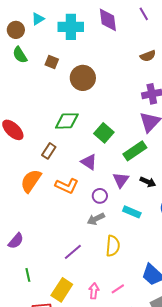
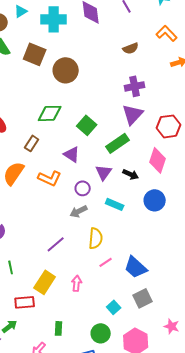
brown square: (52, 62) -> (35, 54), size x1.6
pink line: (118, 289) -> (106, 262), moved

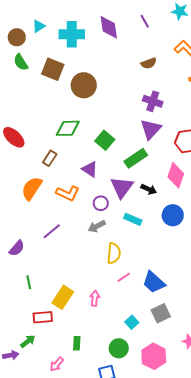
purple cross: (135, 86) -> (153, 101), turned 30
purple triangle: (104, 172) -> (122, 187), size x1.4
purple line: (56, 244) -> (52, 231), moved

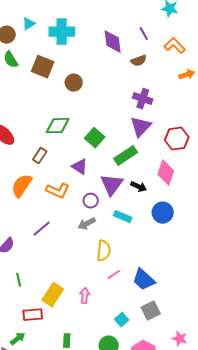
purple line: (145, 21) -> (144, 34), moved
purple diamond: (109, 27) -> (113, 42), moved
brown circle: (84, 85) -> (74, 83), size x0.7

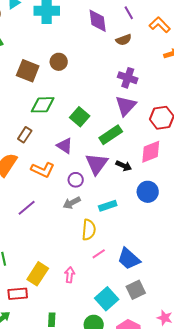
brown square: (43, 67) -> (28, 71), moved
pink diamond: (166, 173) -> (151, 152), turned 50
cyan rectangle: (123, 217) -> (108, 206), moved, turned -42
cyan square: (122, 320) -> (107, 299), size x1.6

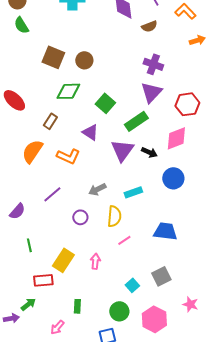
brown circle: (59, 62) -> (84, 60), moved
purple circle: (76, 180) -> (80, 217), moved
blue trapezoid: (129, 259) -> (165, 231), moved, turned 145
cyan square: (107, 299) -> (132, 285), size x0.6

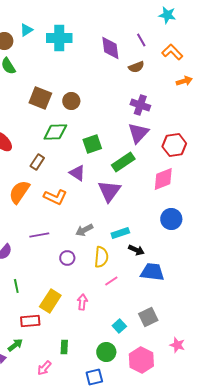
green square: (105, 103) -> (92, 144), turned 30
black arrow: (149, 152) -> (136, 250), moved
blue circle: (173, 178) -> (171, 219), moved
purple line: (52, 194) -> (39, 235), turned 30

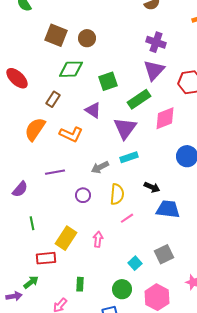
pink diamond: (163, 179) -> (165, 118), moved
cyan rectangle: (120, 233) -> (129, 157), moved

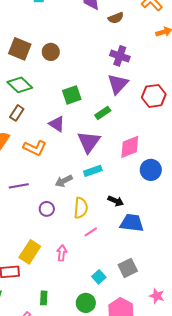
green diamond: (71, 69) -> (20, 85), moved, turned 45
green rectangle: (139, 99) -> (103, 113), size x0.7
pink diamond: (165, 118) -> (130, 147), moved

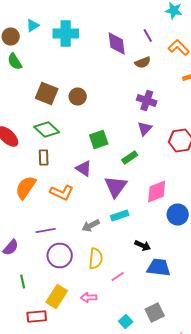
purple triangle: (118, 84) -> (145, 128), size x0.7
brown rectangle: (17, 113) -> (44, 158), turned -35
yellow semicircle: (81, 208) -> (96, 258), moved
purple circle: (47, 209) -> (60, 256), moved, size x1.6
pink arrow: (62, 253) -> (89, 298), turned -98

